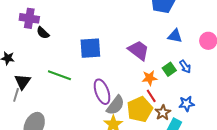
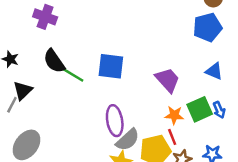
black semicircle: (43, 33) -> (54, 61), moved, size x1.5
green square: (169, 69) -> (200, 109), size x1.5
green line: (59, 75) -> (71, 73), moved

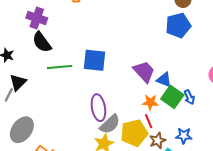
black semicircle: (54, 61) -> (42, 42), moved
blue triangle: (214, 71) -> (164, 80), moved
green line: (71, 73) -> (60, 67), turned -35
green square: (200, 109) -> (172, 97), turned -30

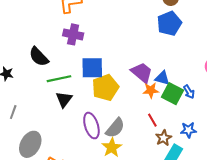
purple cross: (37, 18) -> (73, 34), moved
black triangle: (18, 82) -> (64, 99), moved
orange star: (150, 102) -> (151, 90), moved
purple ellipse: (98, 108) -> (91, 126), moved
yellow pentagon: (134, 133) -> (105, 88), moved

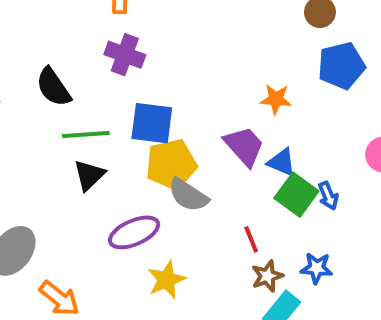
blue pentagon: (169, 23) -> (341, 66), moved
orange star: (151, 90) -> (276, 99), moved
purple ellipse: (91, 126) -> (134, 232), turned 75
gray semicircle: (115, 128) -> (188, 195), moved, turned 75

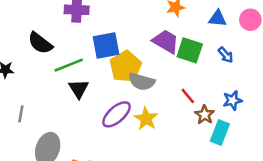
blue triangle: (282, 162) -> (217, 18), moved
green square: (296, 195) -> (190, 50), moved
yellow star: (166, 280) -> (146, 119), moved

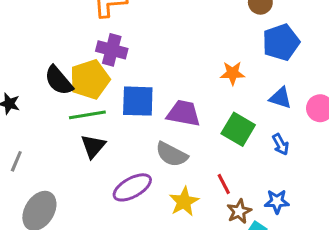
purple trapezoid: (166, 41) -> (183, 113), moved, turned -32
yellow pentagon: (126, 66) -> (90, 79), moved
yellow star: (146, 119) -> (184, 202), moved

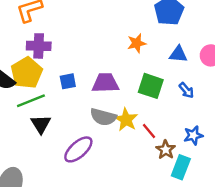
blue square: (138, 101) -> (68, 81), size x0.6
yellow star: (184, 202) -> (126, 120), moved

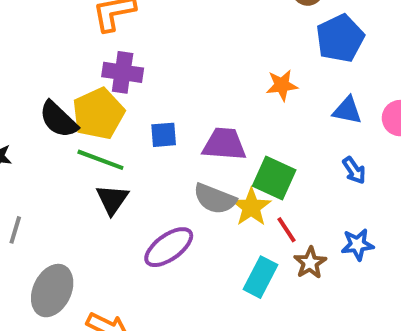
green square: (151, 86) -> (274, 178), moved
green line: (31, 101) -> (100, 160), turned 36
cyan rectangle: (181, 167) -> (260, 277), moved

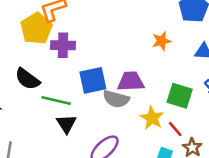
yellow pentagon: (98, 114) -> (36, 29), moved
blue square: (164, 135) -> (93, 80), size x1.6
green square: (274, 178) -> (180, 96), moved
gray semicircle: (215, 199) -> (116, 99), moved

